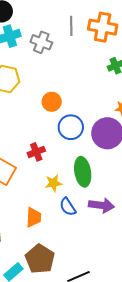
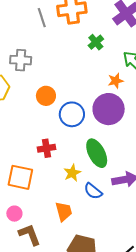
gray cross: (41, 42) -> (21, 60), moved
red cross: (36, 152) -> (46, 148), turned 30

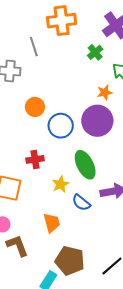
gray line: (42, 18) -> (34, 47), moved
green cross: (96, 42) -> (95, 52), moved

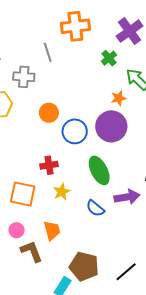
yellow star: (61, 184) -> (62, 192), moved
orange trapezoid: (52, 223) -> (52, 230), moved

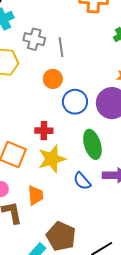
gray line: (48, 52) -> (61, 47), moved
yellow star: (62, 192) -> (52, 159), size x1.6

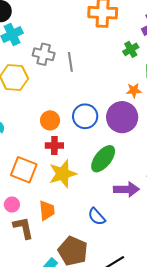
orange circle: (53, 79) -> (50, 120), moved
green ellipse: (92, 144) -> (103, 159), turned 56
blue semicircle: (82, 181) -> (97, 217), moved

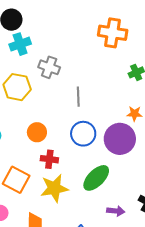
gray line: (70, 62) -> (78, 97), moved
orange circle: (50, 120) -> (37, 132), moved
purple arrow: (126, 189) -> (116, 211), size x0.7

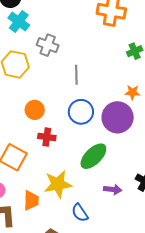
cyan cross: (20, 44) -> (19, 22), turned -35
yellow star: (54, 188) -> (58, 184), moved

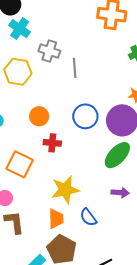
gray line: (76, 75) -> (75, 68), moved
green ellipse: (93, 156) -> (117, 155), moved
orange trapezoid: (31, 200) -> (56, 219), moved

